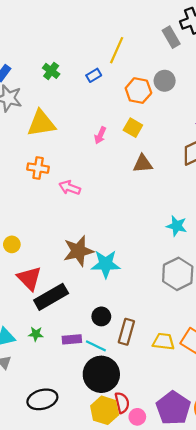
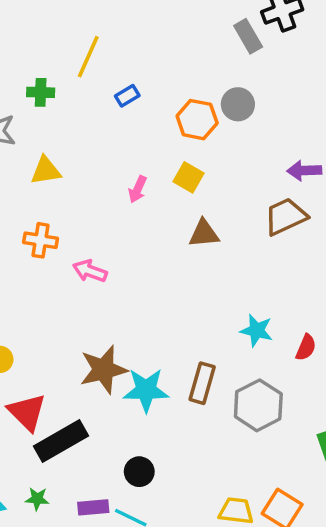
yellow line: (117, 50) -> (88, 57), moved
green cross: (51, 71) -> (41, 92), moved, turned -35
yellow triangle: (41, 123) -> (46, 171), size x0.7
brown rectangle: (126, 332) -> (202, 383), moved

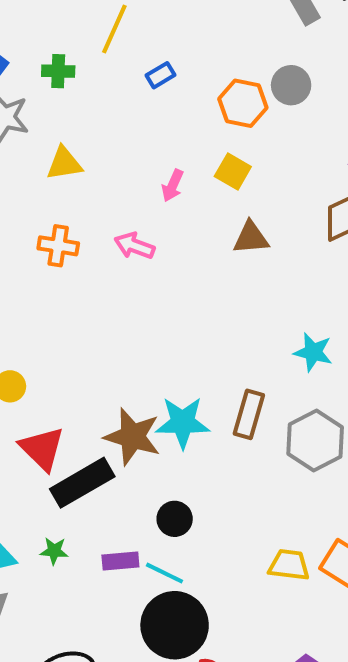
pink arrow: (90, 271) -> (134, 246), moved
brown star: (104, 370) -> (132, 437), moved, turned 30

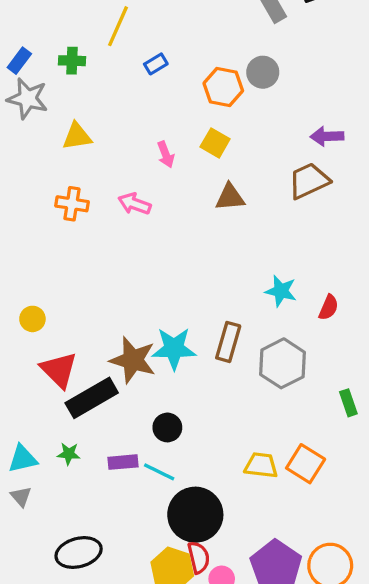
pink arrow: (173, 186) -> (166, 154), turned -45
black circle: (175, 625) -> (195, 515), moved

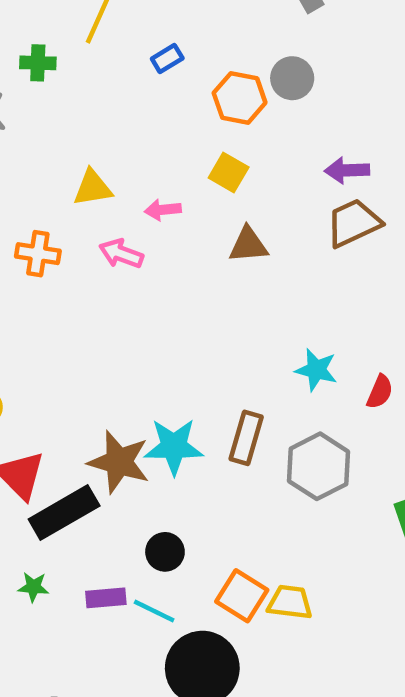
blue rectangle: (156, 64) -> (167, 58), moved
yellow triangle: (77, 136) -> (93, 188), moved
purple arrow: (327, 136) -> (347, 170), moved
pink arrow: (166, 154) -> (163, 210), moved, turned 105
orange square: (306, 464) -> (242, 596), moved

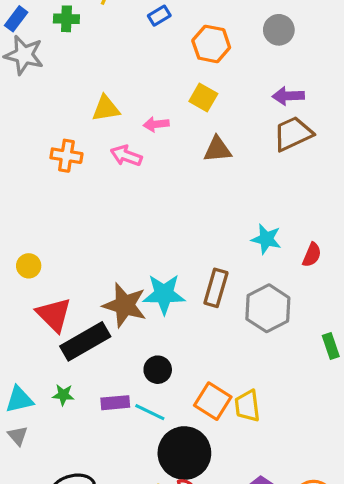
gray circle: (292, 78) -> (279, 30), moved
yellow trapezoid: (290, 602) -> (247, 406), turned -104

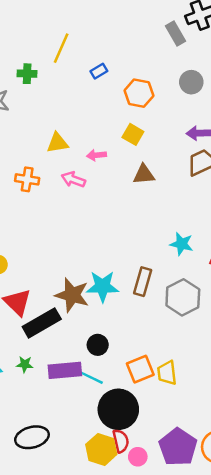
orange square: (213, 401) -> (140, 369), turned 36
purple rectangle: (115, 403) -> (65, 370), size x1.5

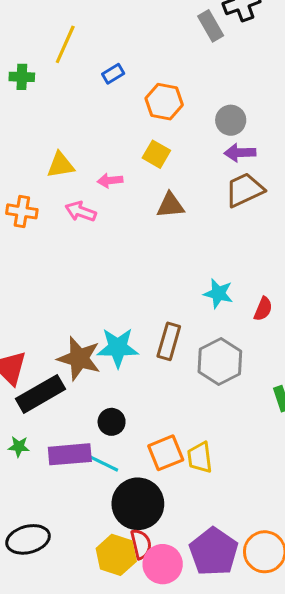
gray circle: (191, 82) -> (231, 120), moved
pink circle: (138, 457) -> (163, 564), size x1.6

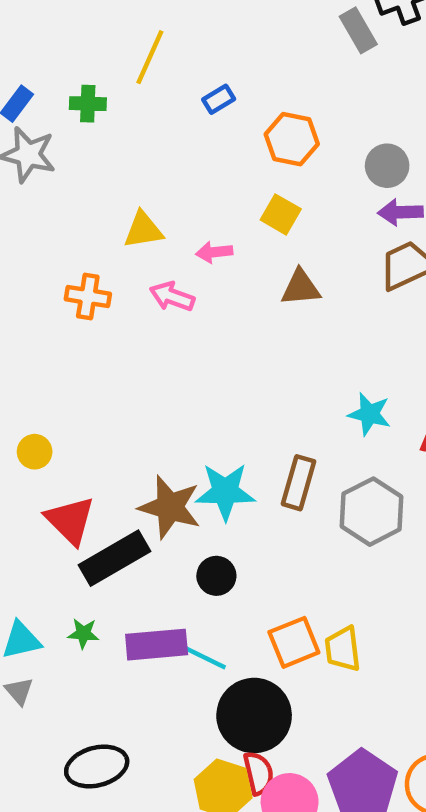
black circle: (112, 422) -> (216, 576), moved

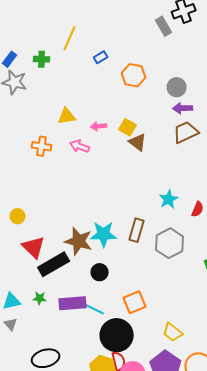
yellow square: (281, 214) -> (128, 127), moved
brown triangle: (301, 288) -> (138, 142), turned 42
cyan star: (369, 414) -> (169, 199), turned 30
yellow trapezoid: (343, 649) -> (173, 332), moved, turned -45

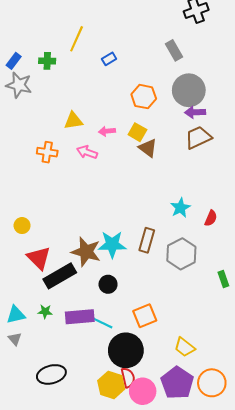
gray rectangle: (164, 26) -> (174, 50), moved
orange hexagon: (134, 75) -> (144, 97), moved
gray circle: (177, 87) -> (189, 90), size x1.6

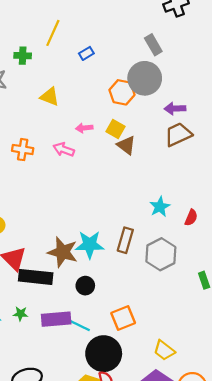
gray circle: (189, 90) -> (145, 78), moved
yellow triangle: (73, 121) -> (50, 97), moved, turned 30
black rectangle: (60, 276) -> (36, 277), turned 36

